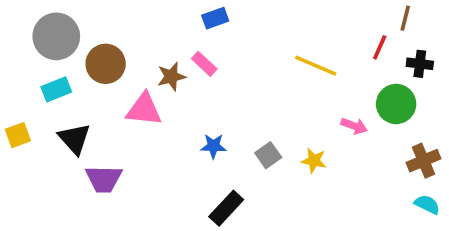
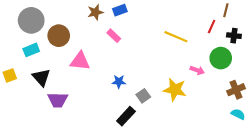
brown star: (171, 77) -> (95, 12), moved
gray square: (268, 155) -> (143, 96), moved
yellow star: (314, 161) -> (175, 90), size x1.6

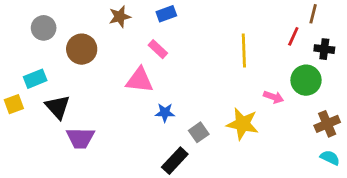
brown star: (95, 12) -> (120, 17), moved
gray circle: (31, 20) -> (44, 28), size x0.7
yellow line: (176, 37) -> (244, 50), turned 65
cyan rectangle: (31, 50) -> (35, 79), moved
pink triangle: (80, 61) -> (140, 80), moved

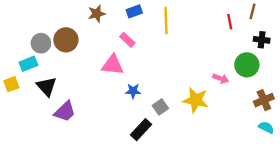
gray circle: (44, 28) -> (41, 43), moved
red line: (293, 36) -> (230, 22), moved, turned -35
yellow line: (244, 50) -> (166, 20), moved
purple trapezoid: (80, 138) -> (65, 111), turned -45

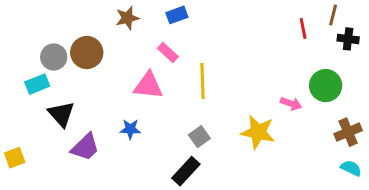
yellow line: (166, 20) -> (202, 81), moved
black cross: (262, 40) -> (348, 39), moved
yellow square: (11, 84) -> (15, 158), moved
blue star: (133, 91) -> (130, 129), moved
gray square: (160, 107) -> (199, 137), moved

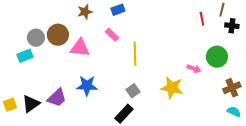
pink triangle: (148, 86) -> (80, 48), moved
black triangle: (61, 114) -> (31, 104), moved, turned 36
blue star: (130, 129) -> (87, 86), size x1.5

